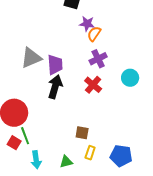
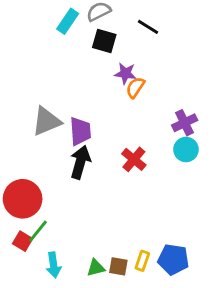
purple cross: (98, 59) -> (185, 123), moved
brown square: (82, 133) -> (118, 266), moved
green line: (25, 136) -> (38, 231), turned 60
yellow rectangle: (90, 153) -> (142, 261), moved

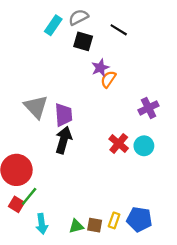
purple star: (125, 73) -> (100, 68), turned -30
gray triangle: (46, 121) -> (36, 107), turned -50
cyan circle: (186, 149) -> (144, 146), moved
red cross: (134, 159) -> (119, 144), moved

